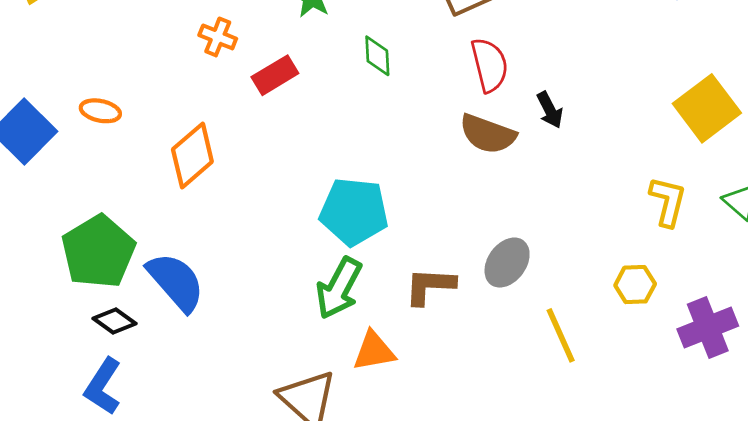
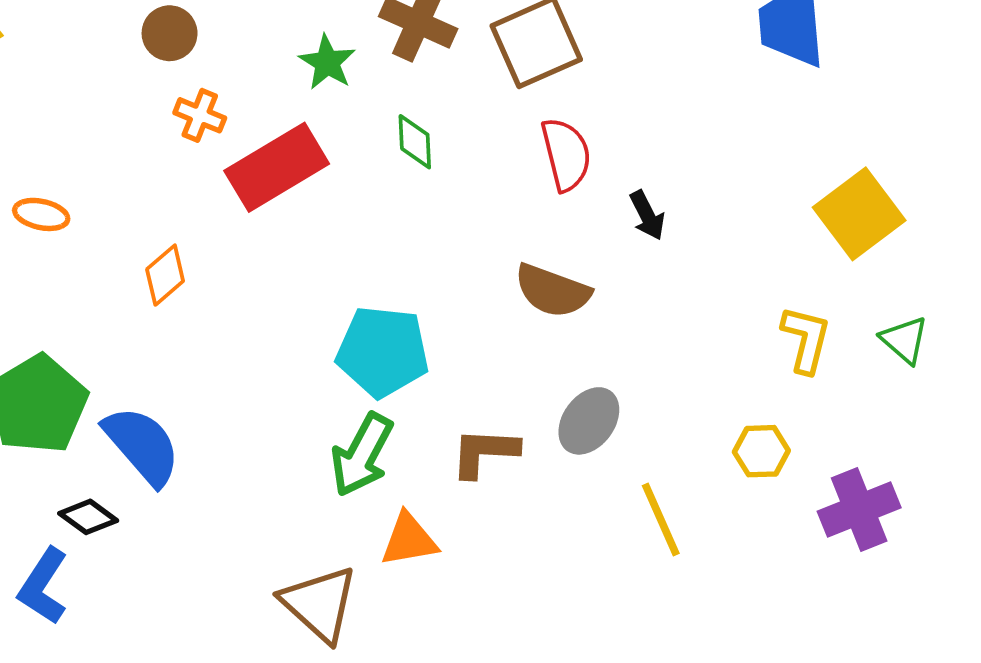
red rectangle: (275, 75) -> (277, 167), size x1.6
brown semicircle: (488, 134) -> (553, 291), moved
orange diamond: (192, 155) -> (165, 275), size x0.7
black diamond: (115, 321) -> (88, 517), moved

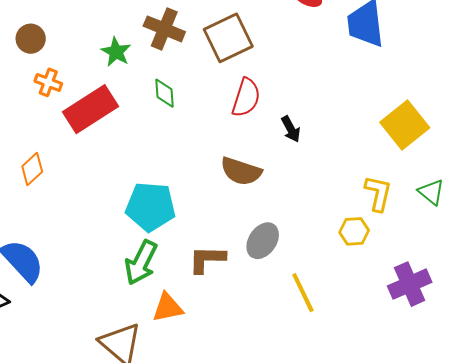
red semicircle: (566, 154) -> (246, 98), turned 33
yellow hexagon: (761, 451) -> (354, 231), moved

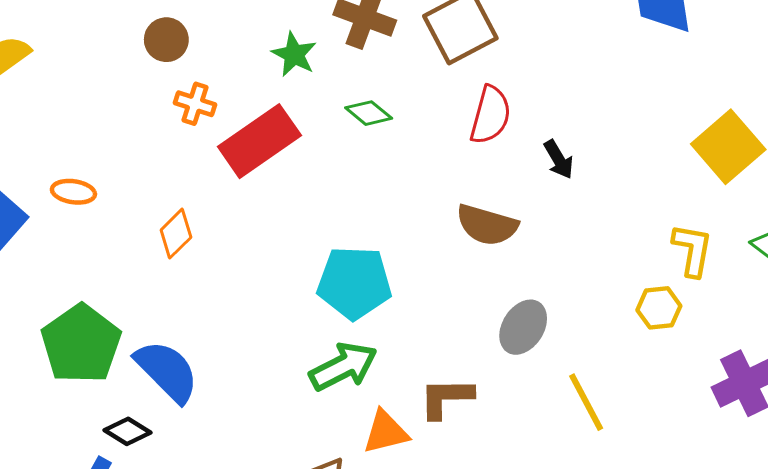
green diamond: (164, 93) -> (369, 113), turned -44
brown L-shape: (207, 259) -> (446, 398), moved
green arrow: (141, 263) -> (343, 367), turned -141

